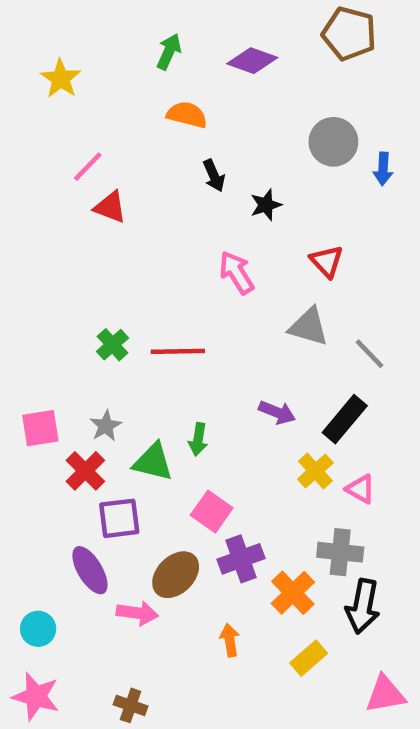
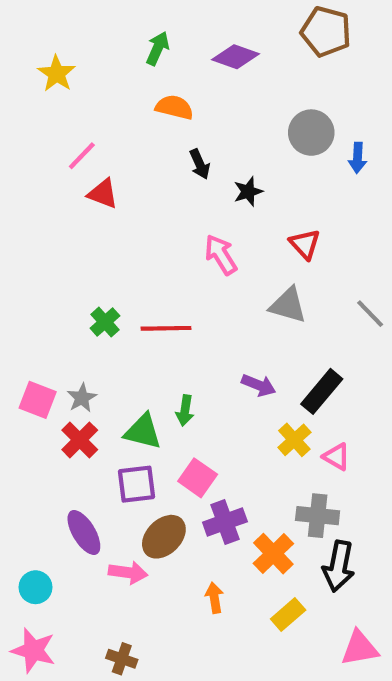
gray line: (370, 354) -> (370, 314), moved
gray star: (106, 426) -> (82, 398), moved
pink square: (40, 428) -> (38, 400), turned 30
purple square: (119, 518) -> (137, 484), moved

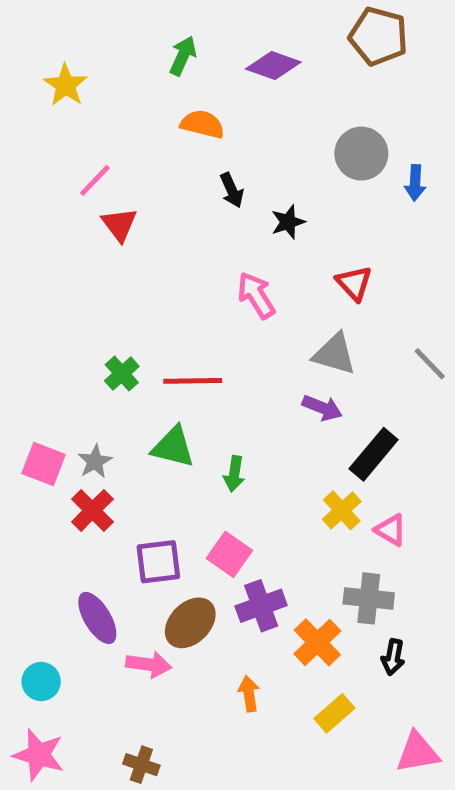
red triangle: (103, 194) -> (119, 224), turned 32
purple arrow: (259, 385) -> (322, 408), moved
green arrow: (185, 410) -> (234, 474), moved
green triangle: (143, 431) -> (173, 447), moved
black arrow: (339, 566) -> (393, 657), size x0.6

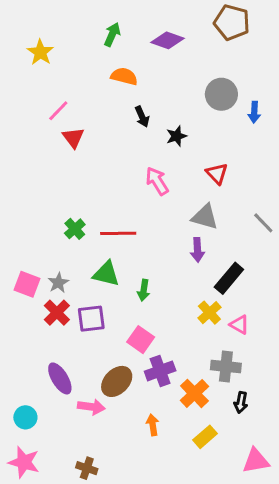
purple arrow: (322, 408) -> (197, 250), turned 65
purple square: (158, 562) -> (91, 319), moved

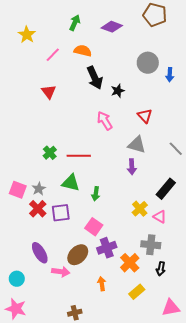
pink line: (58, 111) -> (53, 55), moved
black arrow: (142, 117) -> (95, 78), size x1.6
black rectangle: (229, 278) -> (166, 189), moved
brown cross: (87, 468) -> (75, 313), moved, turned -32

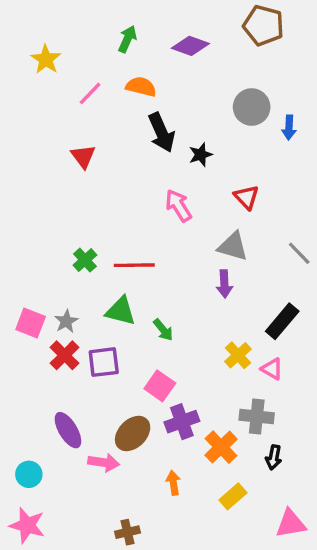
green arrow: (96, 194) -> (163, 330), turned -48

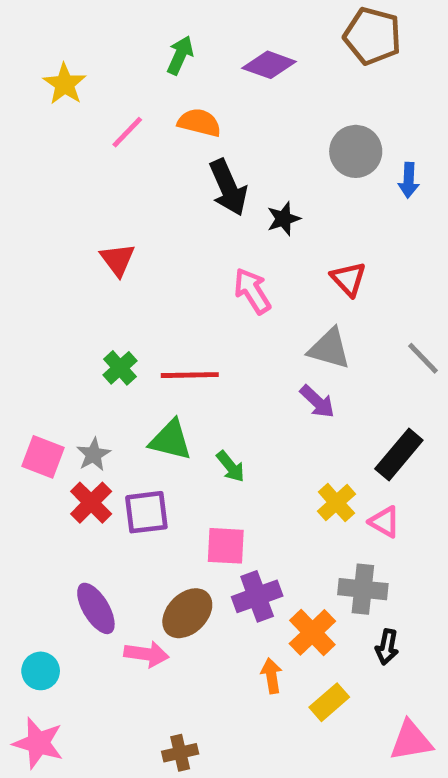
red triangle: (83, 156) -> (118, 260), moved
purple arrow: (224, 284) -> (317, 402), turned -44
pink square: (160, 386) -> (226, 546), turned -32
orange arrow: (173, 483) -> (272, 676), moved

